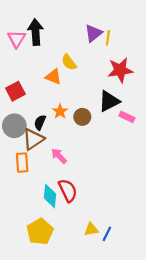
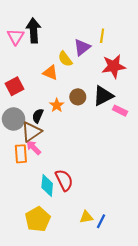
purple triangle: (93, 33) -> (82, 47), moved
brown circle: (82, 117) -> (78, 97), moved
pink arrow: (59, 156) -> (34, 147), moved

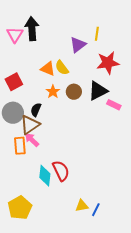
yellow semicircle: (65, 59) -> (62, 68), moved
orange star: (57, 105) -> (53, 92), moved
yellow pentagon: (38, 219) -> (20, 208), moved

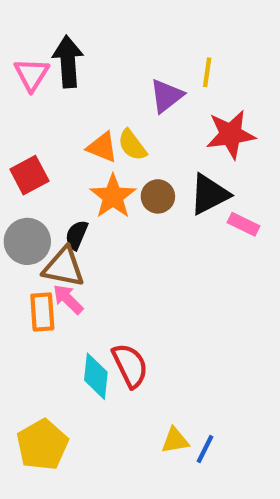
orange star: (53, 92) -> (113, 196), size x1.5
brown triangle: (30, 125) -> (64, 267), turned 45

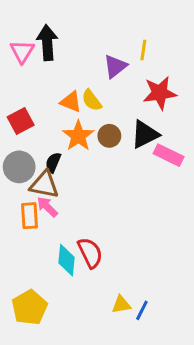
pink rectangle: (244, 224) -> (169, 155), size x1.4

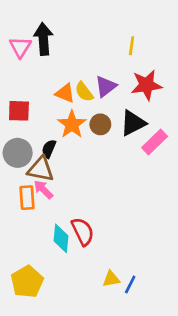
purple triangle: (115, 66) -> (106, 86), moved
red square: (21, 121) -> (19, 111), turned 30
pink rectangle: (169, 155) -> (155, 142), turned -70

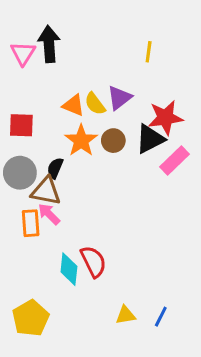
red star: (146, 85) -> (165, 118), moved
blue line: (130, 284) -> (161, 317), moved

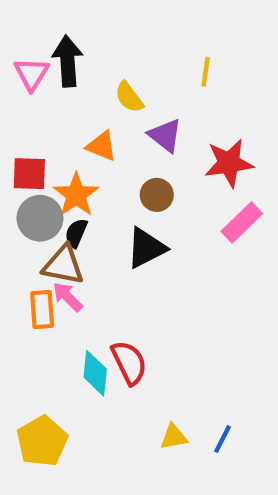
purple triangle: (119, 98) -> (165, 135), turned -44
yellow semicircle: (95, 104) -> (129, 97), moved
black triangle: (150, 139) -> (146, 248), moved
orange star: (81, 141) -> (76, 195), moved
gray circle: (20, 173) -> (40, 218), moved

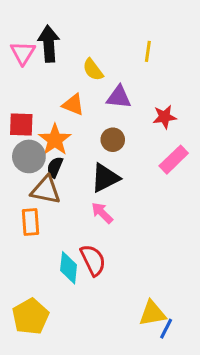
purple triangle: (165, 135) -> (119, 97), turned -32
red star: (229, 163) -> (165, 117), size x0.7
pink arrow: (68, 297) -> (102, 213), moved
yellow triangle: (174, 437) -> (152, 313), moved, size x1.4
blue line: (223, 439) -> (166, 329), moved

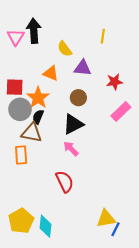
cyan diamond: (69, 268) -> (45, 226), moved

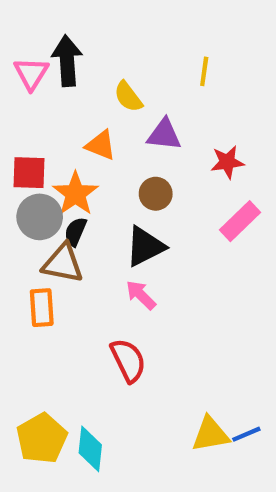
blue line: (116, 229) -> (246, 434), moved, turned 40

